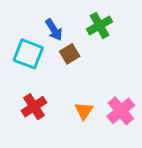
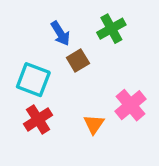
cyan square: (28, 54) -> (33, 80), moved
pink cross: (121, 111) -> (130, 105), moved

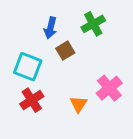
blue arrow: (60, 33) -> (50, 28), turned 45

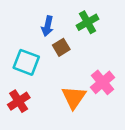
red cross: (32, 100) -> (19, 101), moved
orange triangle: (79, 104) -> (74, 97), size x1.5

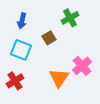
blue arrow: (47, 26) -> (22, 21), moved

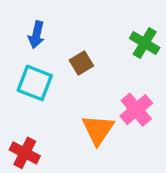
green cross: (70, 18) -> (145, 43), moved, turned -30
red cross: (15, 81) -> (25, 153), moved, turned -30

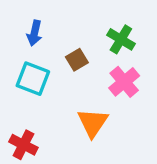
green cross: (145, 43) -> (121, 39), moved
pink cross: (136, 110) -> (124, 82), moved

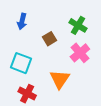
cyan square: (33, 79) -> (21, 63), moved
red cross: (23, 145) -> (27, 94), moved

